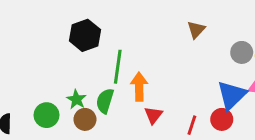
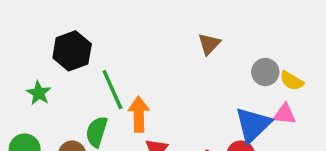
green line: (118, 67) -> (112, 90), turned -32
green star: (76, 99) -> (39, 93), moved

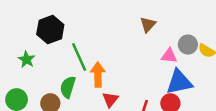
pink triangle: (285, 114) -> (169, 56), moved
blue triangle: (253, 125) -> (179, 82), turned 32

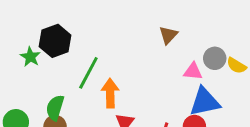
green line: (79, 57) -> (88, 73), turned 52
green star: (27, 60) -> (30, 57), moved
green semicircle: (68, 87) -> (55, 108), moved

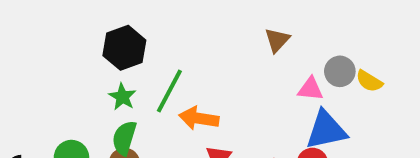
green star: (30, 57) -> (122, 97), moved
orange arrow: (110, 93) -> (199, 118), turned -80

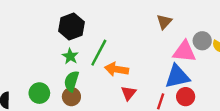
pink triangle: (310, 89) -> (184, 51), size x1.5
blue triangle: (326, 130) -> (177, 76), moved

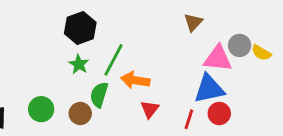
green semicircle: (71, 81) -> (99, 95), moved

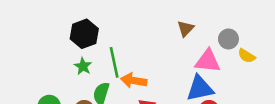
gray circle: (240, 45) -> (228, 39), moved
green line: (114, 60) -> (114, 62), turned -40

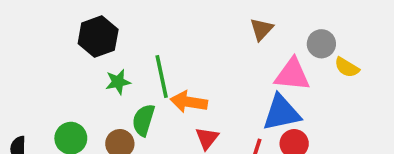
black hexagon: (84, 34) -> (98, 37), moved
green star: (83, 66) -> (118, 82), turned 30

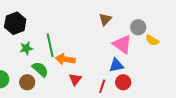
pink triangle: (292, 75) -> (122, 44), turned 30
blue triangle: (281, 113) -> (116, 65), size x0.7
green semicircle: (143, 120) -> (40, 69), turned 114

